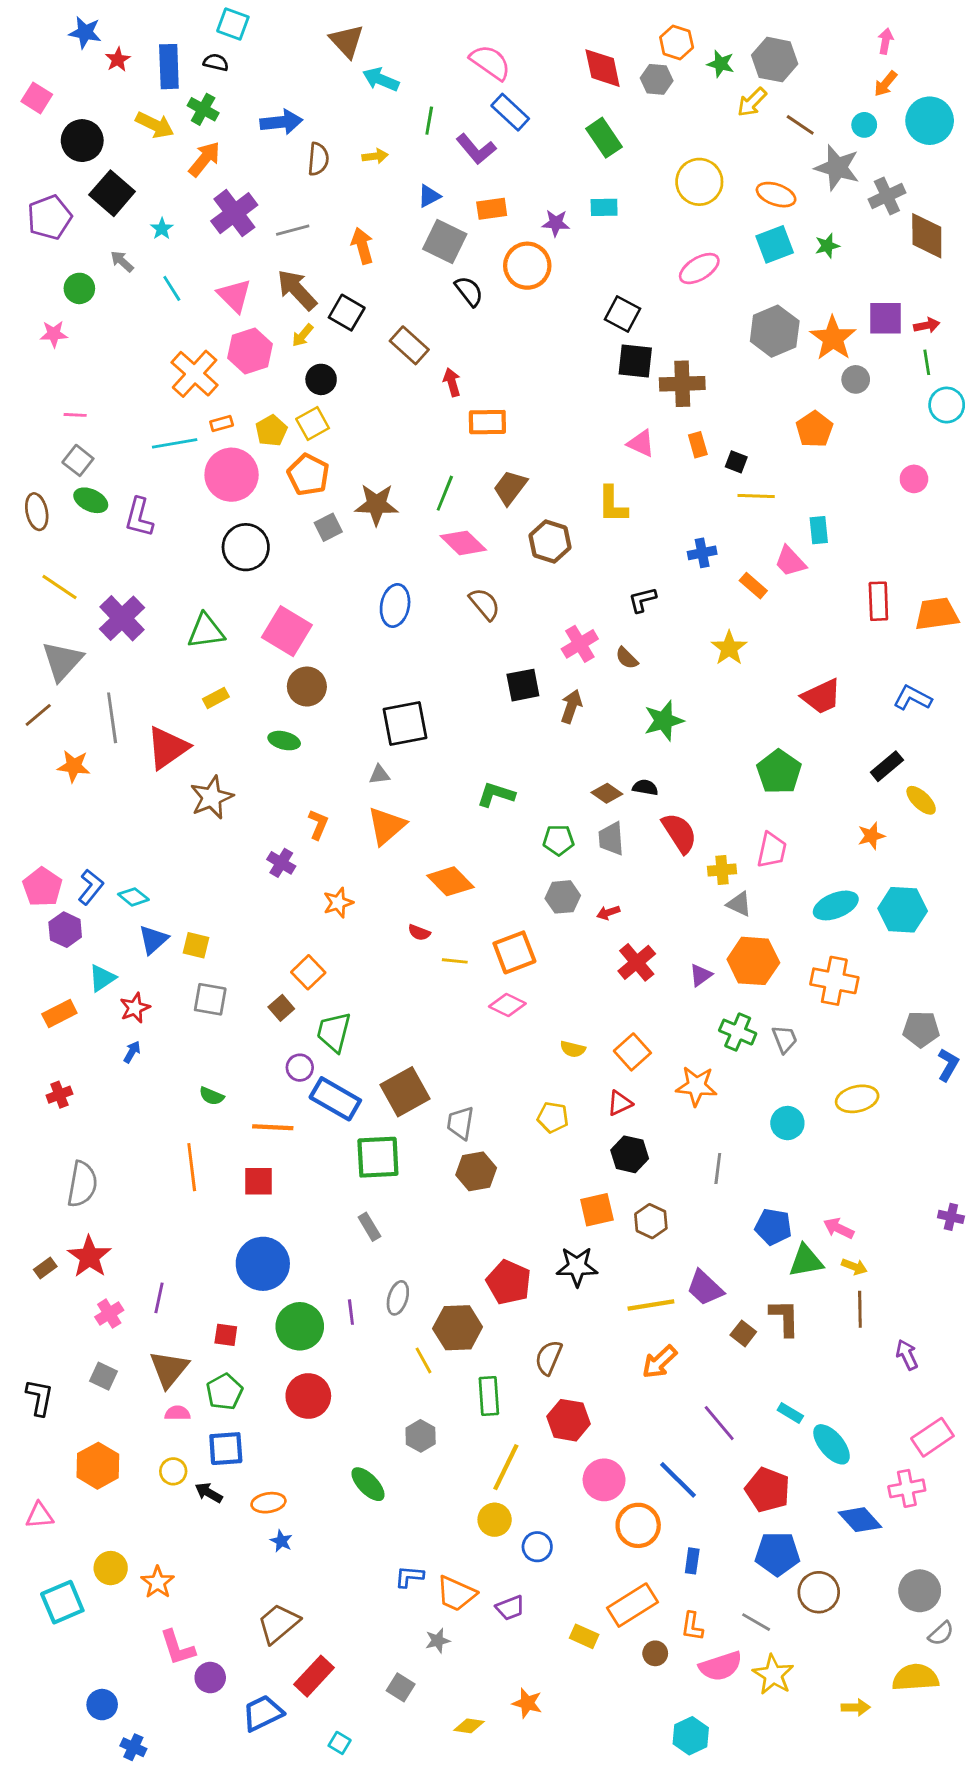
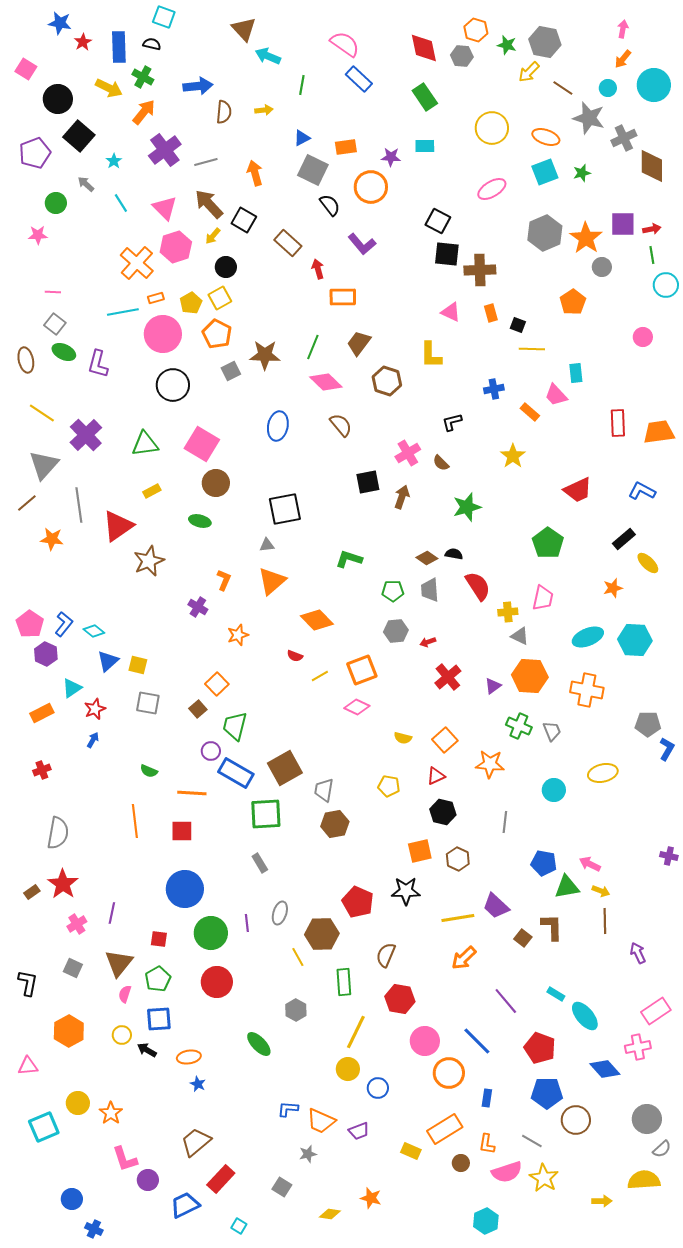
purple L-shape: (476, 149) -> (362, 244), moved
yellow line: (455, 961) -> (320, 676), turned -36
pink semicircle: (177, 1413) -> (125, 994), turned -72

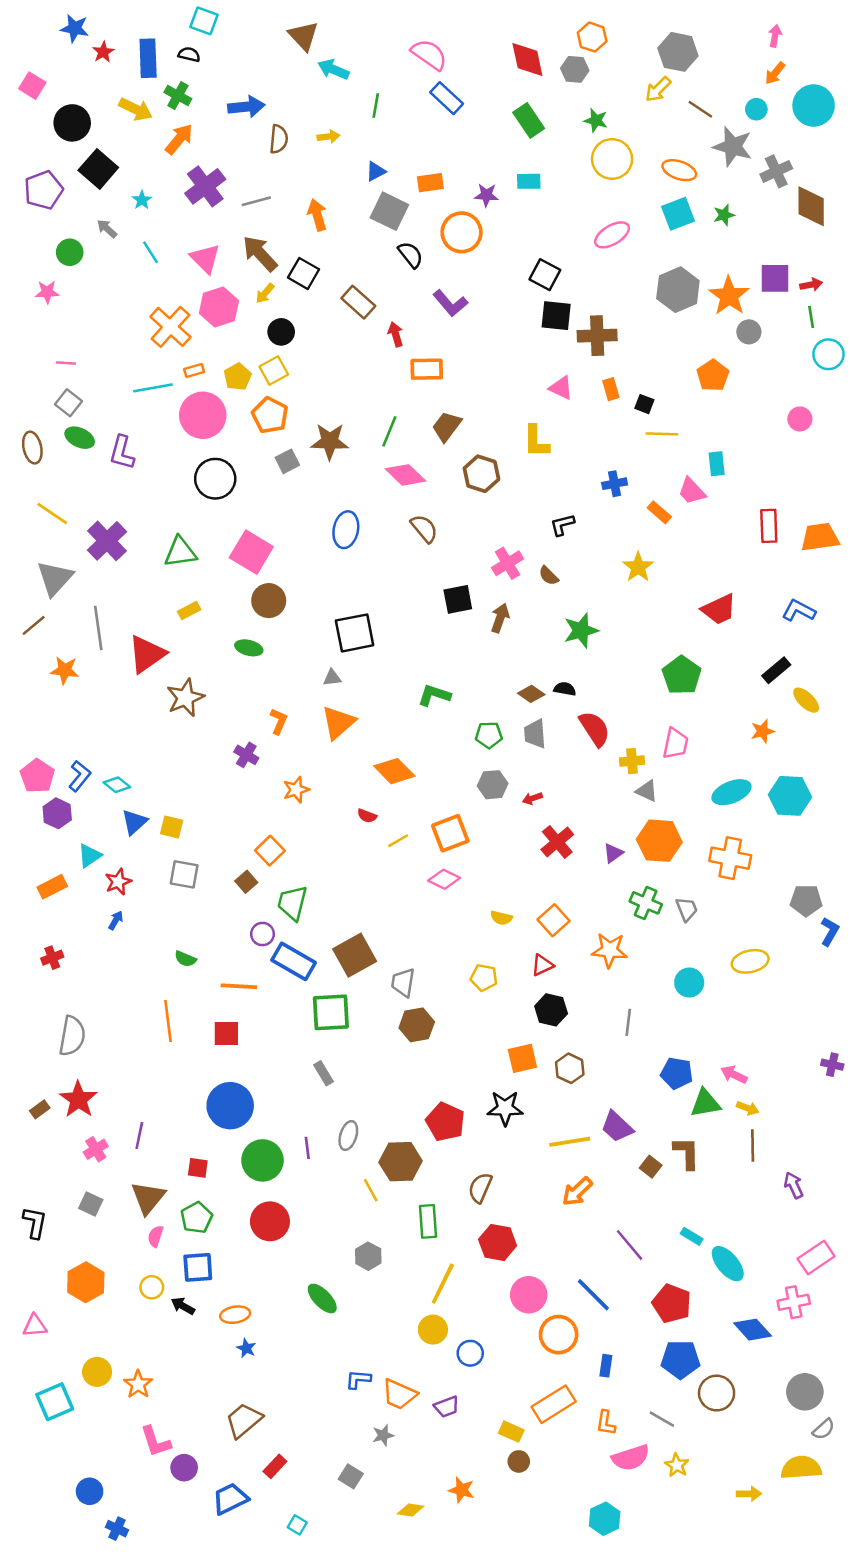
green star: (507, 45) -> (596, 120), moved
brown circle: (461, 1163) -> (519, 1461), moved
yellow star: (544, 1178) -> (677, 1465), size x0.7
red rectangle: (221, 1179) -> (275, 1466), size x0.7

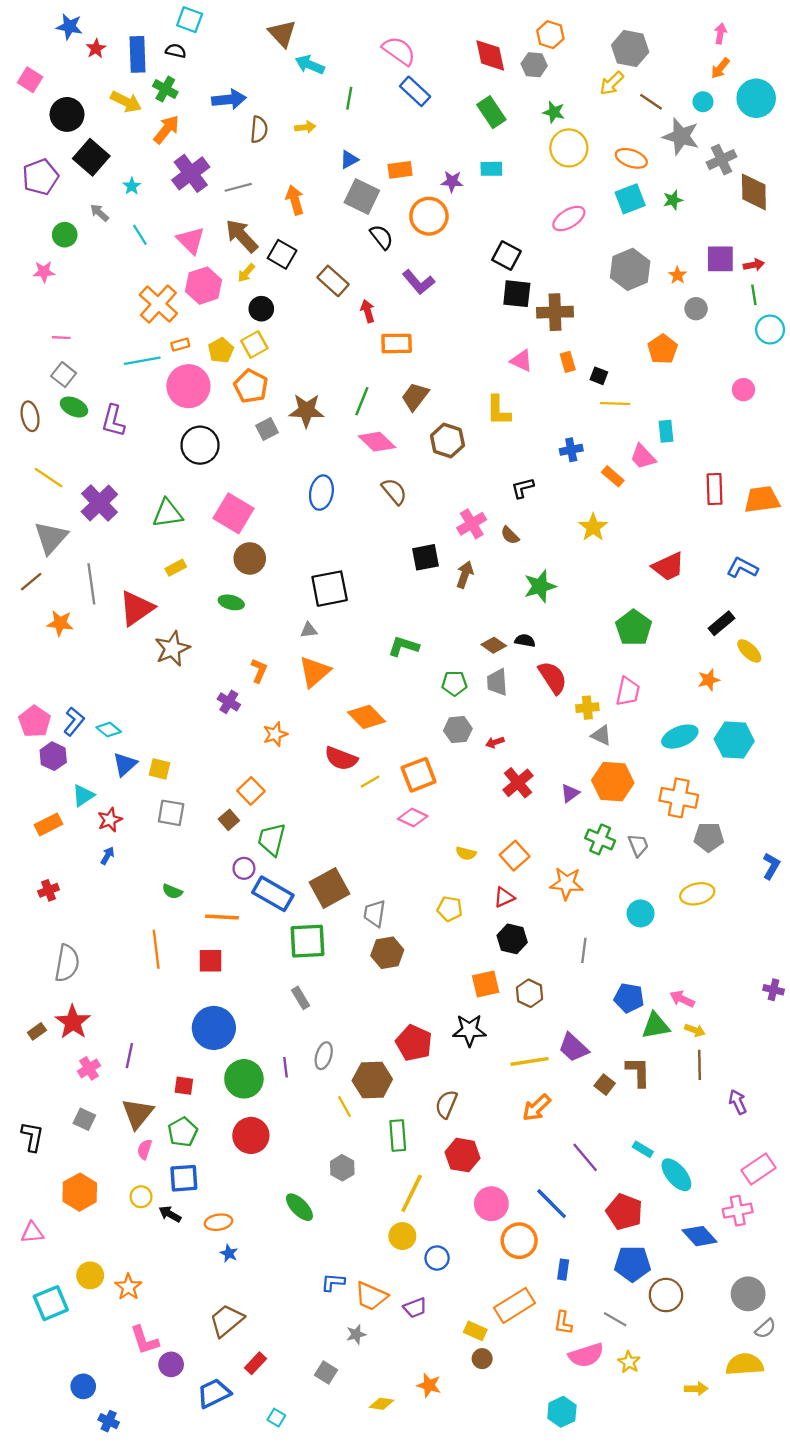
orange star: (729, 296) -> (678, 275), size x0.5
red semicircle: (367, 816) -> (341, 759), size x1.8
gray pentagon: (806, 900) -> (709, 837), moved

